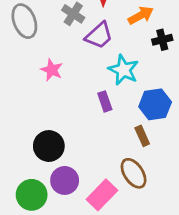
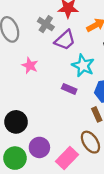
purple rectangle: (105, 101) -> (69, 89), turned -48
black circle: (49, 146) -> (16, 122), moved

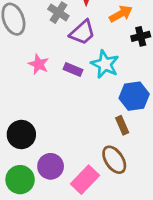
purple rectangle: (69, 89) -> (73, 70), moved

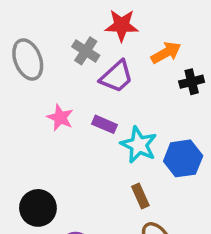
cyan star: (105, 64) -> (139, 145), moved
brown rectangle: (122, 125) -> (140, 196), moved

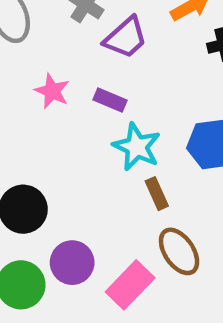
cyan star: (139, 145) -> (137, 147), moved

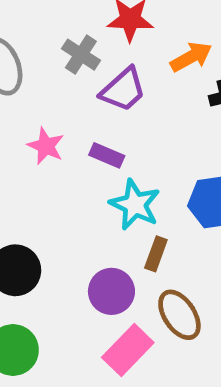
brown rectangle: (157, 194) -> (156, 254), turned 44
purple circle: (72, 263) -> (111, 291), moved

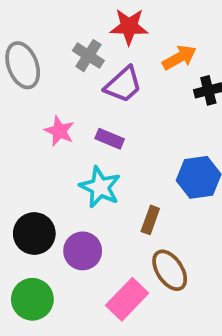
cyan star: (135, 205) -> (100, 187), moved
purple circle: (111, 291) -> (83, 251), moved

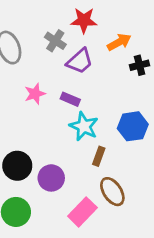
pink star: (59, 131) -> (35, 94), turned 30
cyan star: (100, 187) -> (84, 126), moved

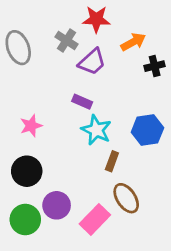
pink star: (35, 94) -> (31, 126), moved
purple circle: (51, 178) -> (57, 205), moved

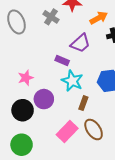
purple trapezoid: (92, 62) -> (80, 43), moved
purple circle: (57, 205) -> (44, 99), moved
pink rectangle: (95, 219) -> (67, 132), moved

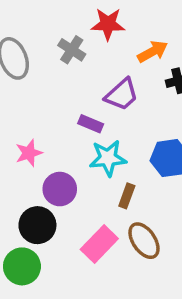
cyan star: (72, 81) -> (108, 158), turned -30
black circle: (23, 110) -> (37, 225), moved

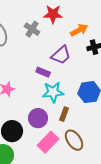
purple circle: (60, 189) -> (38, 118), moved

